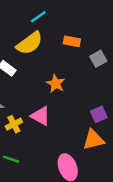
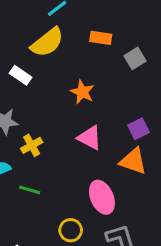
pink triangle: (41, 116) -> (90, 138), moved
orange triangle: (94, 140) -> (133, 161), turned 35

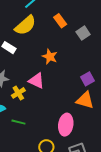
orange rectangle: (101, 38) -> (60, 21), turned 48
pink triangle: (90, 138) -> (36, 81), moved
pink ellipse: (102, 197) -> (66, 125), turned 35

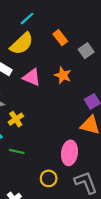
orange star: (50, 57) -> (63, 75), moved
pink triangle: (36, 81) -> (32, 77), moved

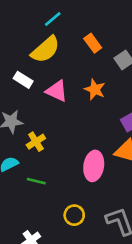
pink ellipse: (69, 153) -> (94, 166), moved

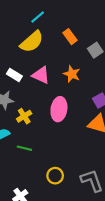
white rectangle: (23, 80) -> (14, 75), moved
pink ellipse: (94, 166) -> (59, 109), moved

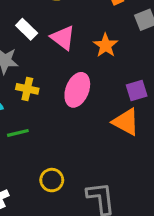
yellow cross: (24, 116) -> (27, 89), turned 32
green line: (24, 148) -> (18, 133), turned -40

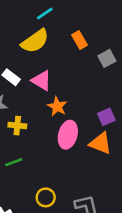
orange star: (106, 45) -> (57, 106), moved
pink ellipse: (77, 90) -> (68, 135), moved

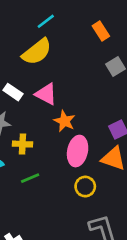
orange rectangle: (80, 40) -> (101, 31), moved
green line: (14, 162) -> (30, 178), moved
yellow circle: (46, 197) -> (85, 187), moved

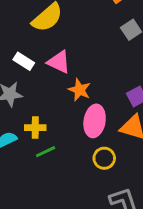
yellow cross: (22, 144) -> (35, 128), moved

